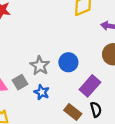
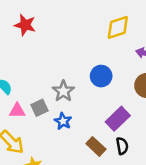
blue circle: (68, 62) -> (101, 76), moved

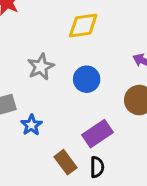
yellow diamond: (118, 27) -> (83, 26), moved
gray star: (63, 91) -> (41, 67), moved

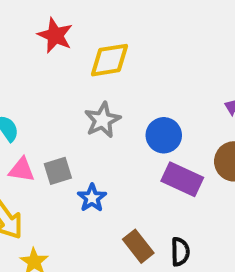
yellow diamond: (83, 26) -> (110, 60), moved
purple rectangle: (98, 134) -> (182, 179), moved, turned 60

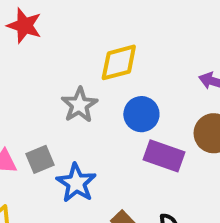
yellow diamond: (110, 60) -> (119, 62), moved
blue star: (92, 198) -> (76, 183), size x1.4

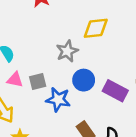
blue circle: (141, 114) -> (84, 80), moved
blue star: (76, 183) -> (58, 100), turned -30

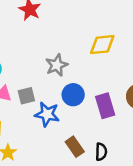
yellow diamond: (96, 28) -> (102, 45), moved
purple rectangle: (115, 91) -> (105, 106), turned 45

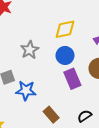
blue circle: (73, 95) -> (65, 55), moved
black semicircle: (101, 152) -> (85, 116), moved, turned -120

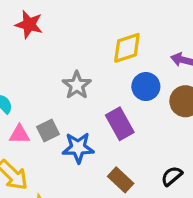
blue circle: (65, 55) -> (146, 87), moved
purple rectangle: (72, 79) -> (120, 124), moved

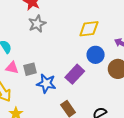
gray star: (77, 85) -> (37, 24), moved
purple rectangle: (120, 124) -> (75, 74), turned 60

